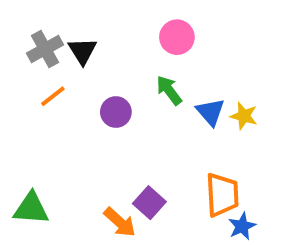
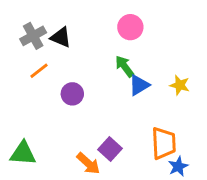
black triangle: (82, 51) -> (61, 37), turned -35
purple circle: (116, 112) -> (72, 94), moved
blue triangle: (210, 112) -> (139, 85), moved, turned 40

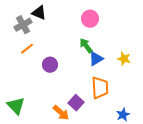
black triangle: (61, 37) -> (39, 13), moved
orange trapezoid: (164, 143) -> (100, 88), moved
green triangle: (23, 153) -> (16, 106), turned 42

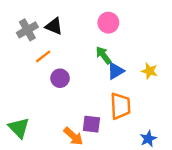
black triangle: (39, 13) -> (54, 26), moved
orange line: (27, 49) -> (43, 56), moved
purple square: (76, 103) -> (91, 124), turned -35

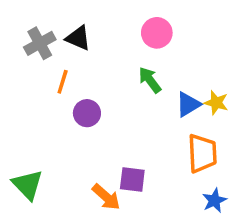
orange line: (43, 56) -> (63, 82), turned -35
blue triangle: (116, 71) -> (188, 104), moved
orange trapezoid: (120, 106) -> (202, 153), moved

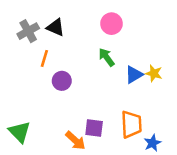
orange trapezoid: (202, 153) -> (131, 124), moved

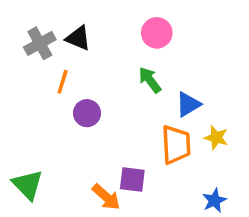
yellow star: (154, 73) -> (216, 138), moved
orange trapezoid: (131, 124) -> (176, 145), moved

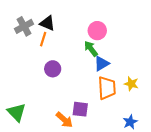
pink circle: (157, 33) -> (97, 31), moved
orange line: (63, 82) -> (43, 39), moved
blue triangle: (188, 104) -> (102, 64), moved

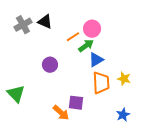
orange line: (43, 39) -> (73, 37), moved, turned 40
green arrow: (91, 49) -> (86, 46), turned 91
green triangle: (17, 112) -> (16, 94), moved

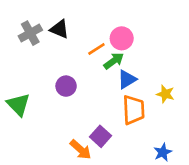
yellow star: (124, 79) -> (165, 94), moved
green triangle: (16, 94) -> (18, 105), moved
purple square: (76, 103) -> (100, 136), turned 35

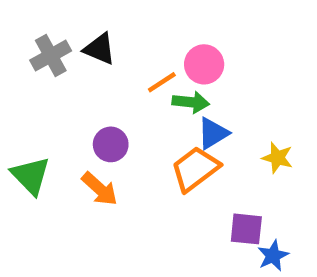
green arrow: (114, 61) -> (191, 102), turned 42
orange trapezoid: (134, 110) -> (195, 169), moved, turned -124
purple square: (100, 136) -> (246, 229), moved, turned -36
orange arrow: (81, 150) -> (100, 189), moved

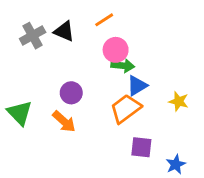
pink circle: (204, 64) -> (116, 50), moved
orange line: (162, 82) -> (104, 20), moved
purple square: (246, 229) -> (141, 147), moved

